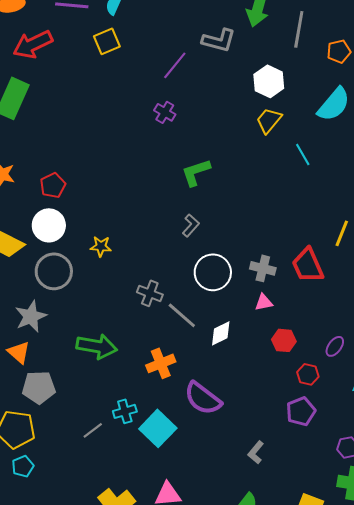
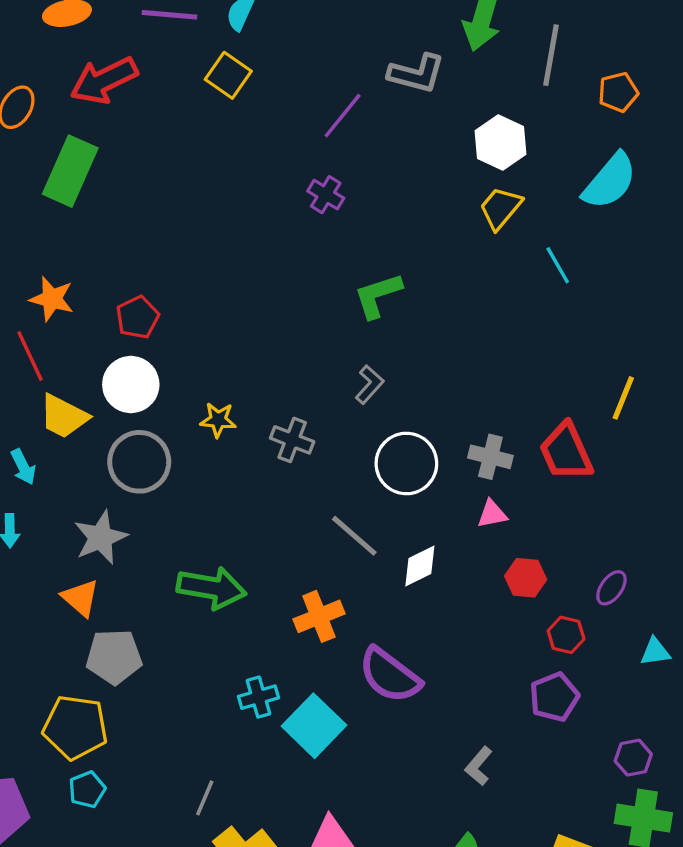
yellow square: (107, 41) -> (228, 75), turned -32
gray cross: (150, 293) -> (292, 440), moved
gray line: (93, 430) -> (205, 798), moved, turned -30

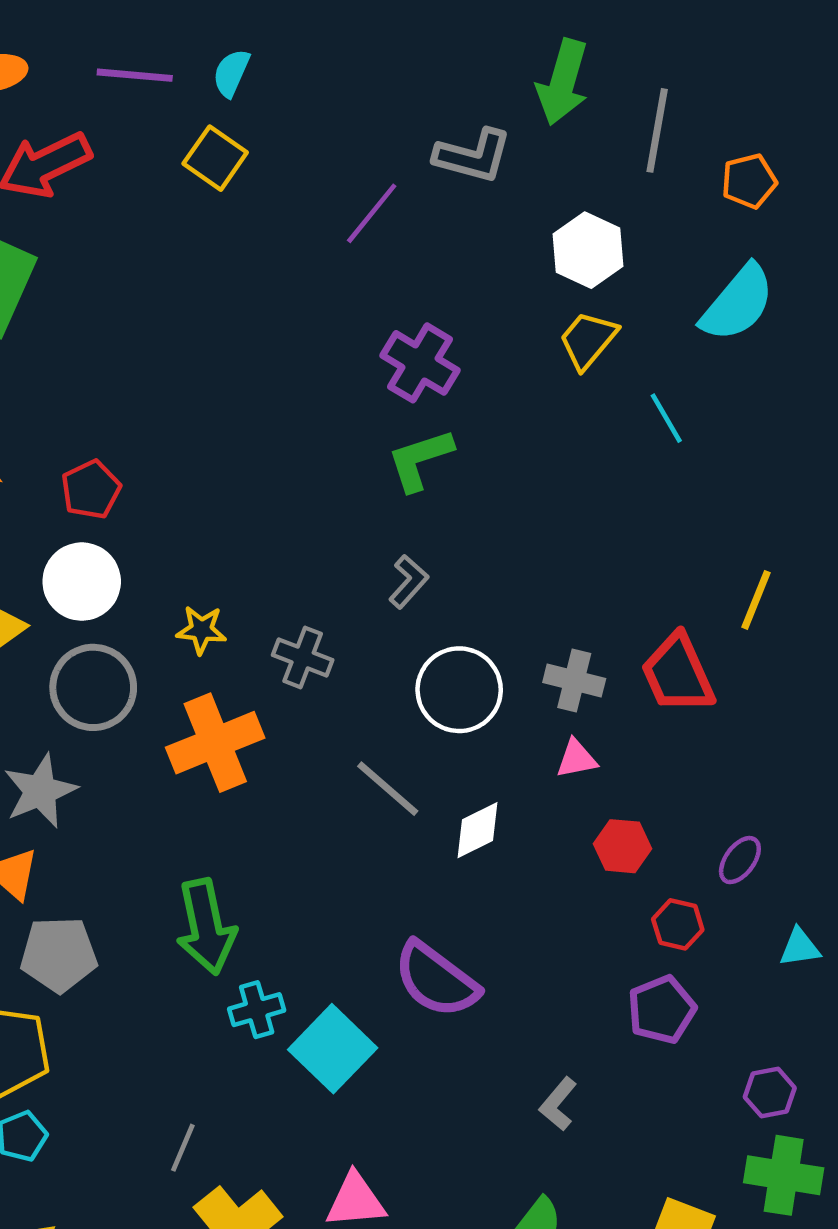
purple cross: (326, 195) -> (420, 363), moved, size x1.5
green arrow: (211, 588) -> (206, 927), moved, turned 68
orange cross: (319, 616) -> (215, 743), moved, size x1.4

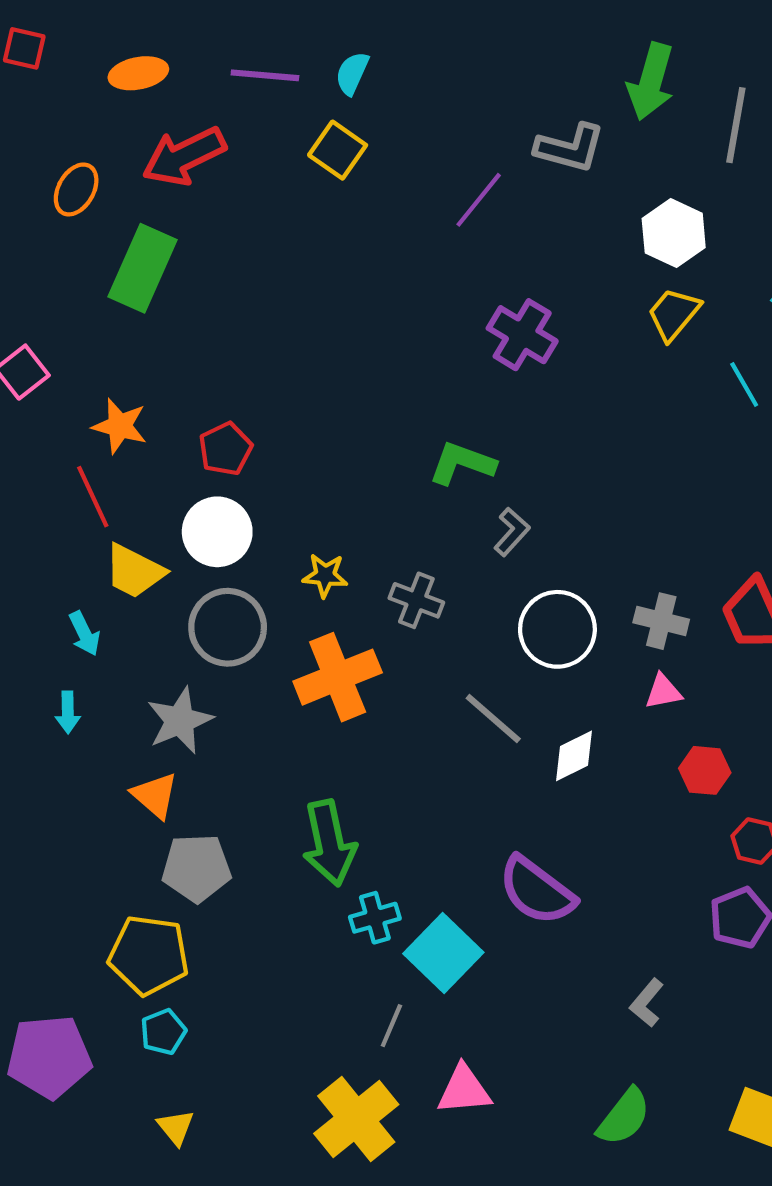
green L-shape: (420, 460) -> (462, 463), moved, turned 38
gray line: (183, 1148) -> (391, 1026), moved

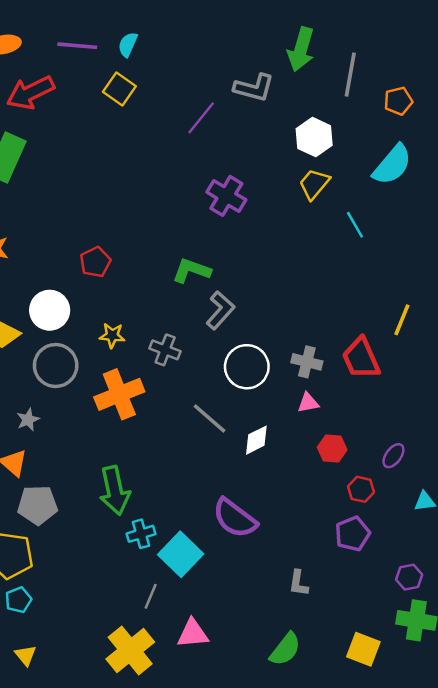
red pentagon: (225, 449) -> (95, 262), moved
gray L-shape: (512, 532) -> (220, 310), size x1.4
gray star: (180, 721) -> (28, 420), size x0.6
gray L-shape: (647, 1003) -> (298, 583), turned -32

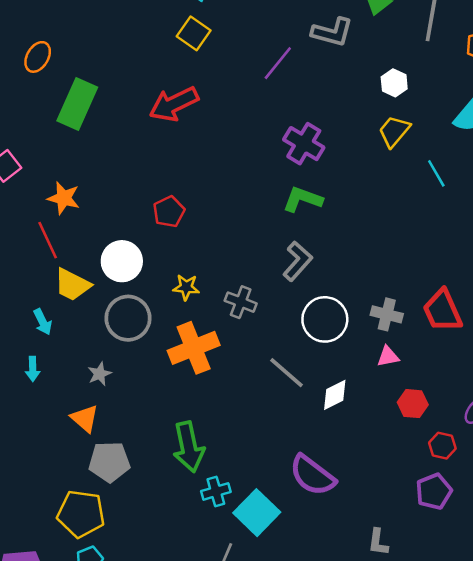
red arrow: (30, 93) -> (174, 104), moved
white hexagon: (314, 137) -> (394, 83), size x0.7
green L-shape: (191, 271) -> (303, 199), moved

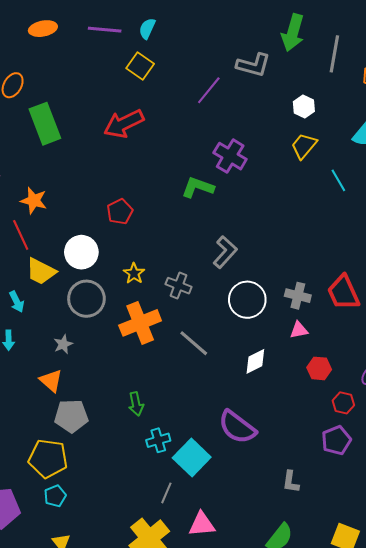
green rectangle: (77, 104) -> (45, 124), turned -45
green L-shape: (303, 199) -> (198, 187), moved
yellow star: (186, 287) -> (134, 273), turned 30
gray line: (286, 373) -> (194, 343), moved
green arrow: (189, 447) -> (136, 404), size x0.6

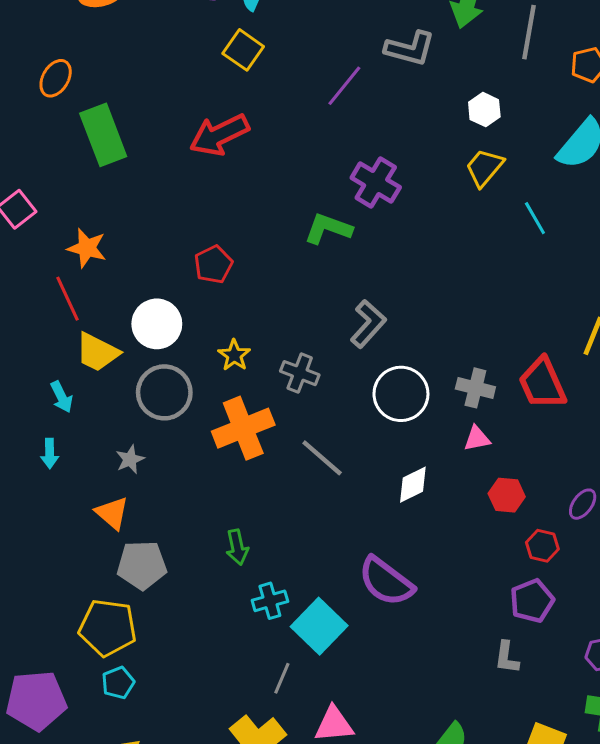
gray L-shape: (291, 482) -> (507, 657), moved

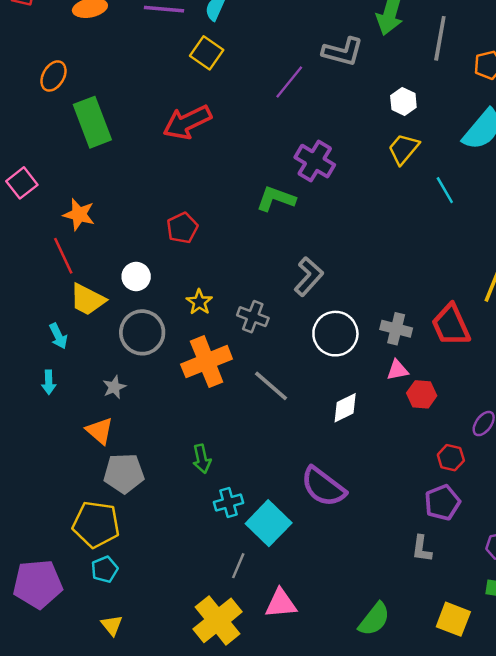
white circle: (157, 324) -> (136, 276), size x0.7
red hexagon: (507, 495) -> (422, 394), moved

